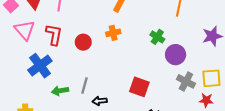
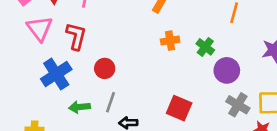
orange cross: (113, 33) -> (170, 41), moved
red circle: (83, 42) -> (105, 68), moved

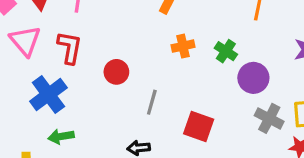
red circle: (105, 68) -> (116, 72), moved
gray line: (110, 102) -> (152, 102), moved
green arrow: (79, 107) -> (61, 136), moved

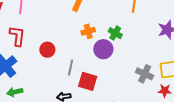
purple circle: (253, 78) -> (103, 49), moved
red square: (199, 127) -> (88, 81), moved

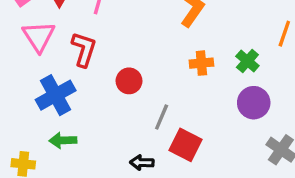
green cross: (115, 33) -> (247, 61), moved
purple circle: (103, 49) -> (254, 103), moved

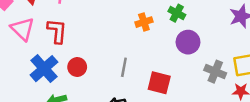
red circle: (129, 81) -> (77, 67), moved
red square: (185, 145) -> (159, 83), moved

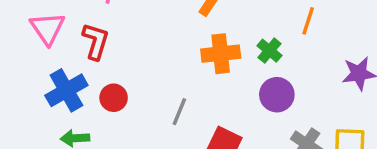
orange cross: (144, 22) -> (221, 54), size x1.5

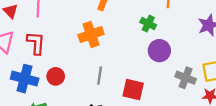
orange cross: (221, 54) -> (91, 35), moved
blue cross: (66, 90) -> (25, 79), turned -32

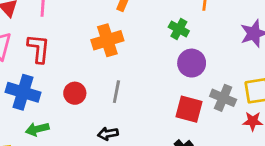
red circle: (56, 76) -> (75, 93), moved
red square: (133, 90) -> (189, 109), moved

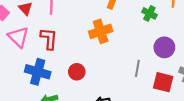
green cross: (179, 29) -> (149, 13), moved
gray line: (116, 92) -> (137, 68), moved

